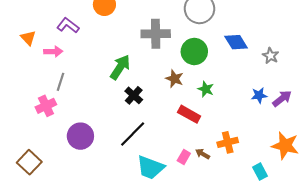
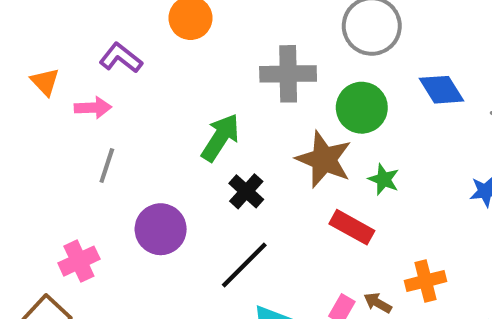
brown star: (174, 79) -> (324, 159), size x1.6
pink cross: (46, 106) -> (79, 261), moved
purple circle: (80, 136) -> (161, 229), moved

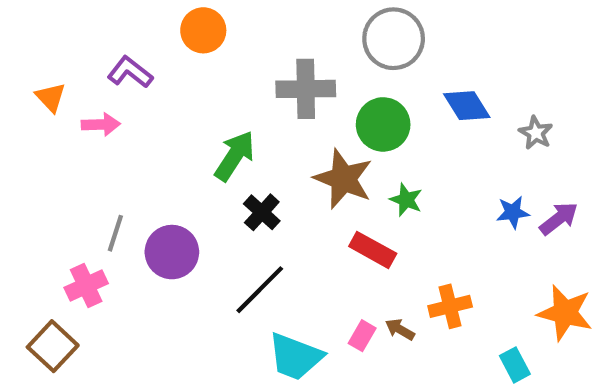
gray line: (107, 165) -> (115, 233), moved

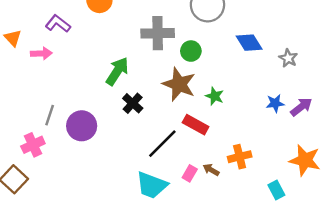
green circle: (383, 124) -> (191, 51), moved, size x0.7
black line: (260, 290) -> (162, 144), moved

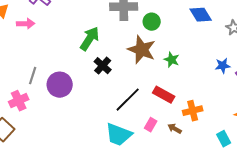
red rectangle: (196, 125) -> (164, 95), moved
brown arrow: (211, 170) -> (175, 129), moved

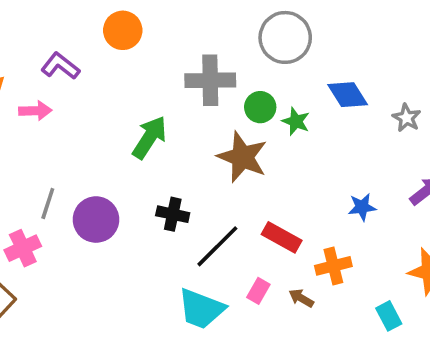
green star: (172, 60) -> (296, 121), moved
black cross: (103, 66) -> (173, 214), moved, turned -30
blue star: (223, 66) -> (362, 207), moved

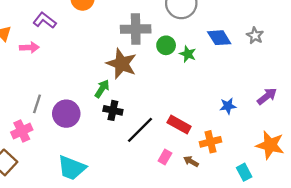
gray star: (407, 118) -> (255, 36), moved
green arrow: (150, 137) -> (102, 89), moved, size x0.7
brown star: (242, 157) -> (122, 64), moved
cyan trapezoid: (201, 309) -> (72, 168), moved

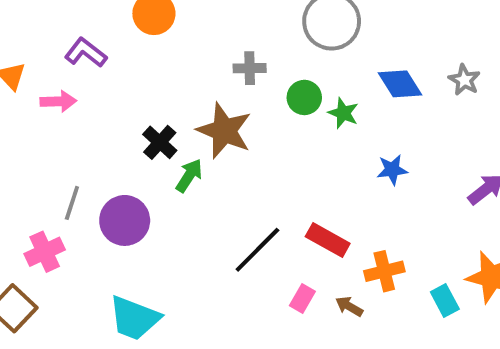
gray cross: (136, 29) -> (250, 68), size x0.6
blue star: (228, 106) -> (392, 170), moved
black cross: (113, 110) -> (160, 142), moved, turned 30
cyan rectangle: (244, 172) -> (445, 301), moved

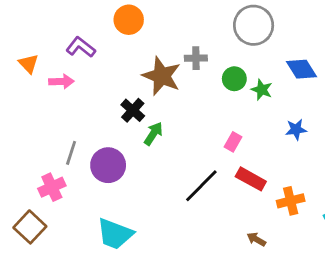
brown star: (224, 131) -> (162, 76), moved
pink rectangle: (302, 299) -> (233, 142), moved
brown arrow: (349, 306) -> (256, 239), moved

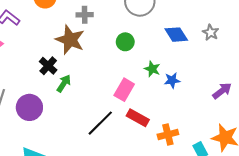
gray cross: (196, 58) -> (85, 15), moved
green star: (262, 90) -> (152, 69), moved
pink rectangle: (233, 142) -> (124, 90), size x1.5

